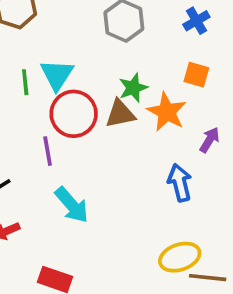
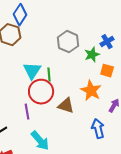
green line: (25, 82) -> (49, 75), moved
green star: (133, 88) -> (92, 55), moved
brown triangle: (120, 114) -> (66, 106), moved, turned 30

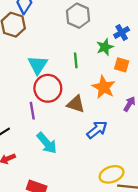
gray hexagon: (68, 42) -> (78, 16), moved
green line: (49, 75) -> (76, 60), moved
blue arrow: (98, 129) -> (97, 130), moved, turned 66

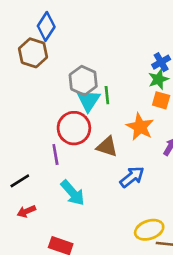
gray hexagon: (78, 16) -> (83, 81), moved
green star: (105, 47) -> (158, 79), moved
cyan triangle: (38, 65) -> (88, 100), moved

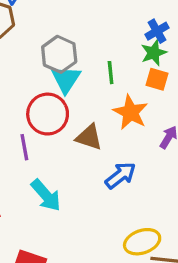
green line: (107, 95) -> (111, 73), moved

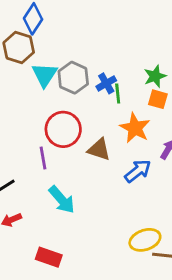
blue cross: (157, 31) -> (106, 83), moved
cyan triangle: (66, 79) -> (44, 75), moved
blue arrow: (121, 175) -> (138, 171), moved

